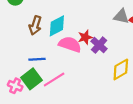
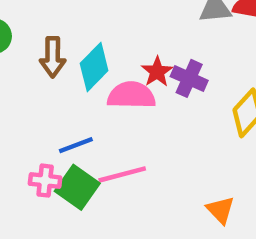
brown arrow: (35, 25) -> (53, 57), moved
pink line: (54, 80) -> (122, 174), turned 35
pink cross: (15, 86) -> (45, 181), moved

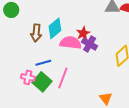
brown arrow: (53, 57) -> (36, 33), moved
purple cross: (189, 78) -> (90, 44), moved
pink line: (122, 174) -> (63, 78), turned -60

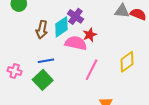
purple cross: (90, 44) -> (75, 16), moved
pink cross: (28, 77) -> (15, 71), moved
pink line: (63, 78) -> (92, 70), moved

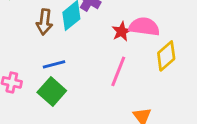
red star: (90, 35) -> (122, 31), moved
pink semicircle: (76, 43) -> (144, 27), moved

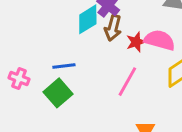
brown arrow: (44, 22) -> (113, 28), moved

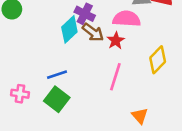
brown arrow: (113, 28) -> (93, 32), turned -55
pink semicircle: (159, 40) -> (127, 19), moved

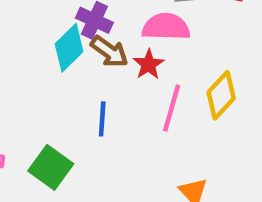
blue line: (57, 75) -> (102, 119), moved, turned -66
pink line: (115, 77) -> (172, 108), moved

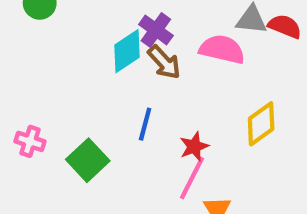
red star: (149, 64) -> (194, 147), moved
pink line: (172, 108) -> (192, 178), moved

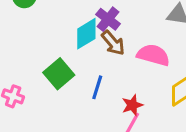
pink semicircle: (222, 49) -> (153, 55), moved
green square: (88, 160) -> (59, 74), moved

